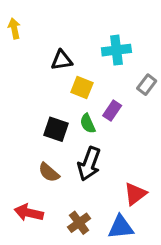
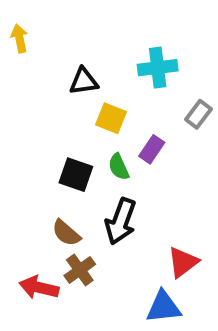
brown cross: (79, 223) -> (80, 270), moved

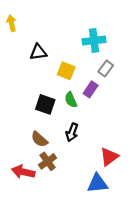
black triangle: (84, 81) -> (38, 52), moved
gray rectangle: (198, 114) -> (106, 68), moved
black arrow: (121, 221) -> (72, 132), size x0.7

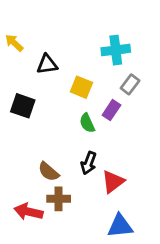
yellow arrow: (12, 23) -> (14, 43), moved, turned -35
black square: (45, 104) -> (23, 106), moved
red triangle: (109, 157) -> (113, 182), moved
brown cross: (48, 161) -> (59, 199), turned 36

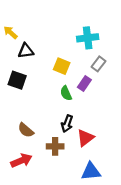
black triangle: (47, 64) -> (26, 51), moved
brown semicircle: (49, 172) -> (26, 130), moved
brown cross: (59, 199) -> (55, 146), moved
red arrow: (28, 212) -> (21, 161), turned 144

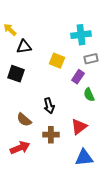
gray rectangle: (98, 64) -> (91, 59), turned 40
green semicircle: (66, 93) -> (89, 95), moved
black arrow: (67, 124) -> (49, 106), moved, turned -35

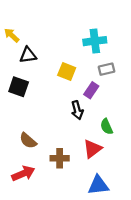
green semicircle: (89, 95) -> (107, 127), moved
black arrow: (49, 106) -> (77, 110), moved

